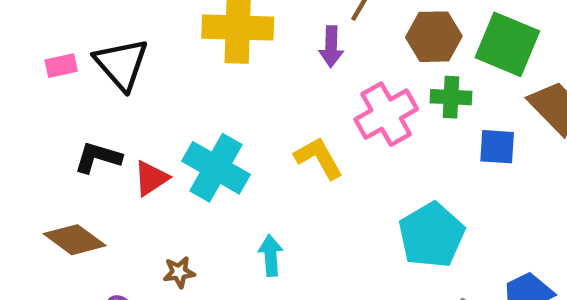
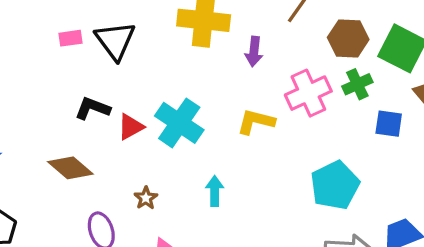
purple arrow: (331, 47) -> (254, 52), moved
green cross: (451, 97) -> (357, 84), turned -32
yellow L-shape: (319, 158) -> (256, 122), turned -51
brown star: (179, 272) -> (146, 198), turned -30

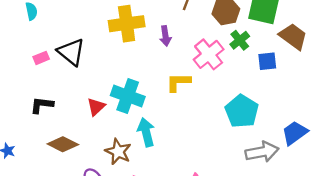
black L-shape: (92, 108) -> (42, 105), moved
cyan arrow: (215, 191) -> (146, 132), moved, size x1.4
brown star: (146, 198) -> (118, 152), size x1.6

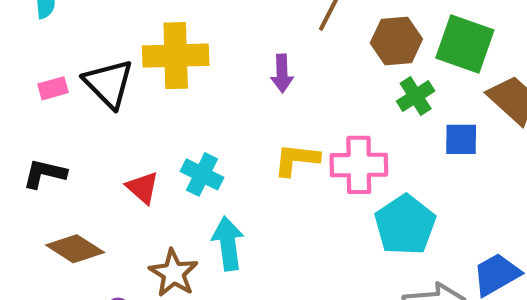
yellow cross: (127, 24) -> (176, 56), moved
pink cross: (209, 54) -> (359, 165), moved, turned 32
cyan cross: (128, 96) -> (202, 174), size x0.7
red triangle: (96, 107) -> (143, 188), turned -42

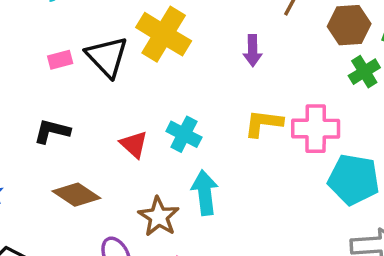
yellow cross: (176, 56) -> (164, 34), turned 32
cyan pentagon: (405, 225) -> (354, 180), turned -30

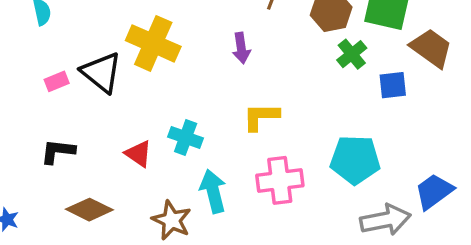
pink cross: (316, 129) -> (280, 180), moved

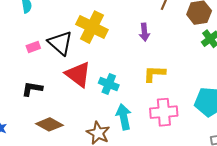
red triangle: (139, 154) -> (78, 74), moved, size x1.6

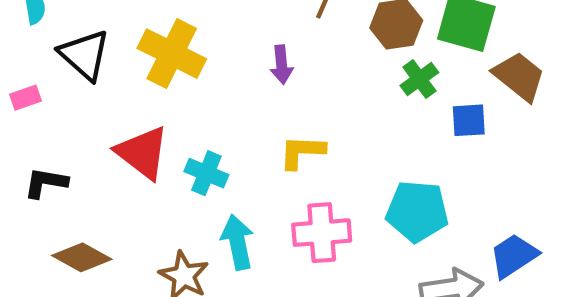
black triangle: (60, 43) -> (85, 55), moved
pink rectangle: (33, 47) -> (26, 98), moved

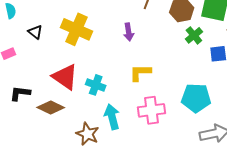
black triangle: (85, 55) -> (35, 32), size x0.6
brown diamond: (82, 257) -> (51, 108), moved

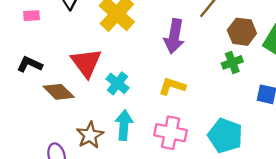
purple arrow: (129, 32) -> (174, 36), size x1.6
green cross: (194, 35) -> (232, 62), moved

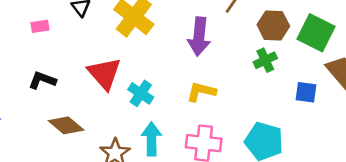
brown diamond: (59, 92) -> (66, 125), moved

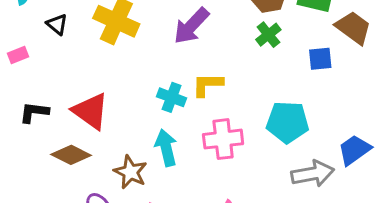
purple arrow: (199, 37) -> (191, 26), turned 51
red triangle: (104, 73) -> (91, 111), moved
cyan cross: (141, 93) -> (172, 97), moved

